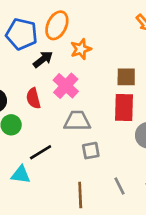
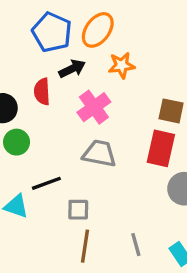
red semicircle: (33, 98) -> (42, 92), moved
gray square: (91, 151) -> (78, 210), moved

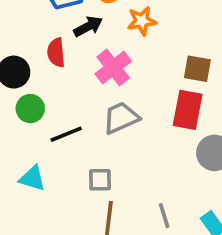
gray trapezoid: (99, 153) -> (121, 118), turned -33
black line: (46, 183) -> (66, 134), moved

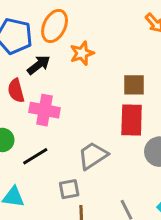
pink cross: (113, 67) -> (44, 110), moved, turned -32
gray trapezoid: (121, 118) -> (93, 156), moved

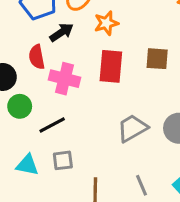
red rectangle: (132, 120) -> (111, 66), moved
gray trapezoid: (93, 156) -> (132, 128), moved
gray square: (69, 189) -> (63, 160), moved

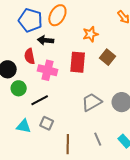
orange star: (106, 23) -> (91, 34), moved
black arrow: (61, 32) -> (46, 40), turned -140
brown square: (157, 59) -> (108, 57), turned 35
gray square: (63, 160) -> (47, 123), turned 32

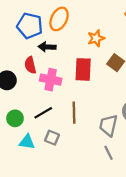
green circle: (19, 88) -> (15, 118), moved
gray trapezoid: (92, 102) -> (108, 125), moved, turned -45
brown line: (68, 144) -> (74, 113), moved

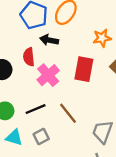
pink cross: (51, 80) -> (48, 75), turned 30
brown line: (74, 113) -> (68, 113), turned -45
gray square: (52, 138) -> (41, 137), turned 32

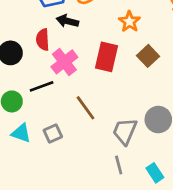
orange star: (102, 38) -> (129, 22), turned -30
black line: (36, 109) -> (42, 86), moved

